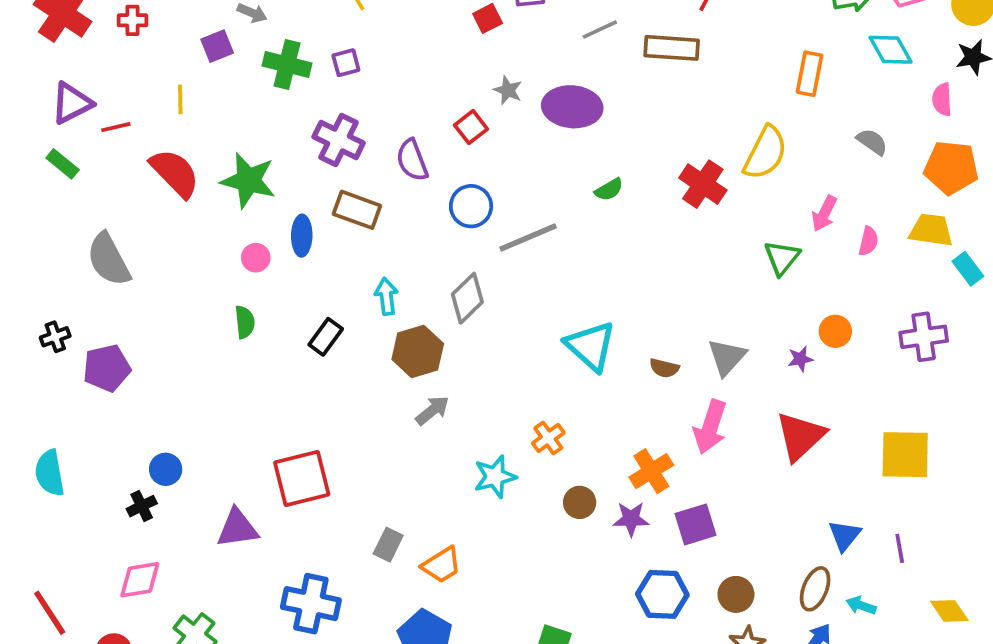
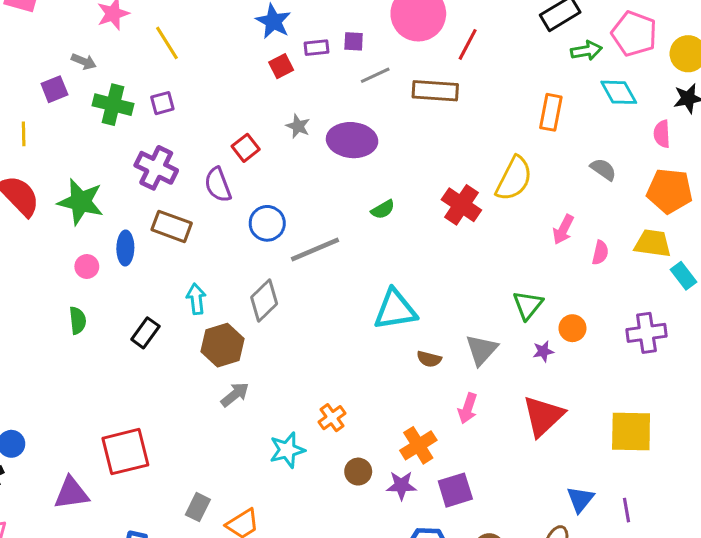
red square: (471, 127) -> (246, 148), moved
green triangle: (782, 258) -> (528, 305), moved
cyan triangle: (591, 346) -> (395, 310), moved, turned -51
pink arrow: (710, 427) -> (468, 408), size x0.7

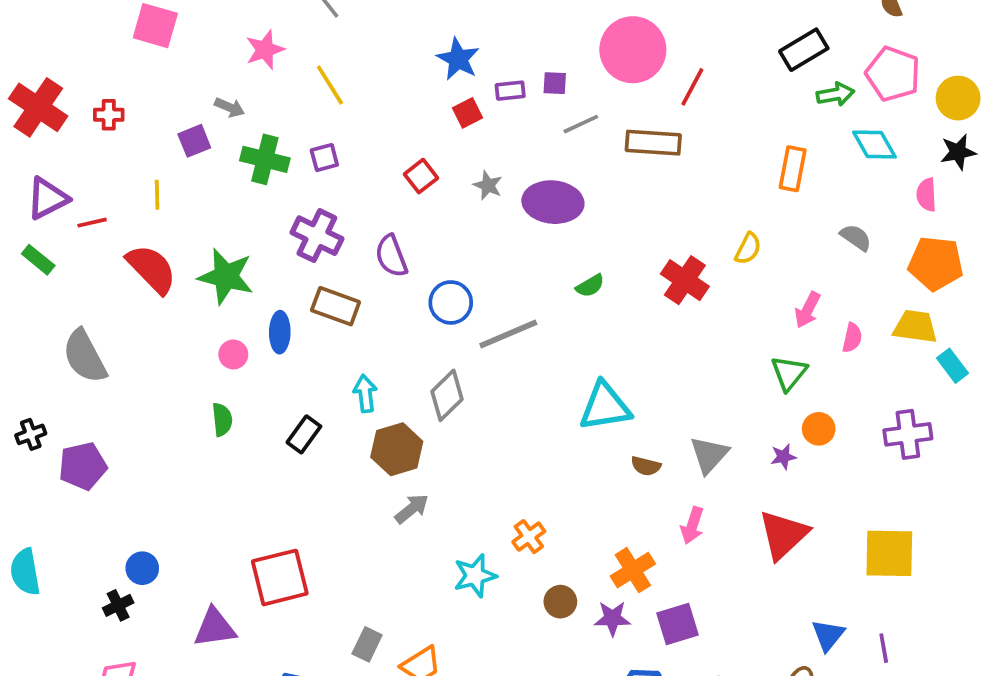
red square: (246, 148) -> (421, 176), moved
yellow semicircle: (514, 179) -> (748, 249), size x0.6
green triangle: (528, 305) -> (789, 373), moved

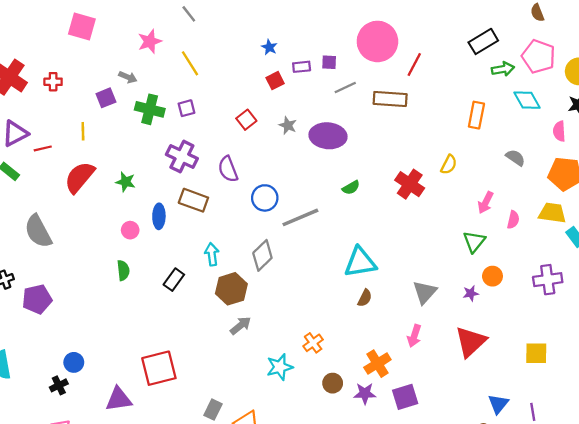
blue star: (458, 59) -> (269, 47), size x0.6
red semicircle: (152, 269) -> (80, 177), turned -96
green star: (226, 276) -> (126, 182), size x0.6
brown semicircle: (646, 466) -> (365, 298), moved, turned -78
yellow square: (889, 553) -> (536, 353), size x0.7

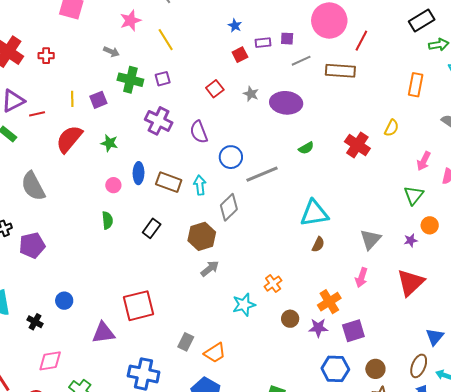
purple square: (106, 98) -> (98, 100), moved
brown rectangle: (193, 200) -> (169, 182), moved
cyan arrow: (212, 254) -> (200, 185), moved
black cross: (59, 385) -> (35, 322), moved, turned -35

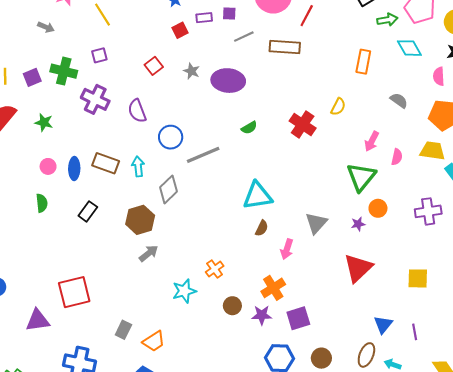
green cross: (130, 80) -> (64, 71), moved
blue ellipse: (139, 173) -> (74, 168), moved
green triangle: (414, 195) -> (361, 177), size x1.4
pink arrow: (361, 278) -> (287, 249), moved

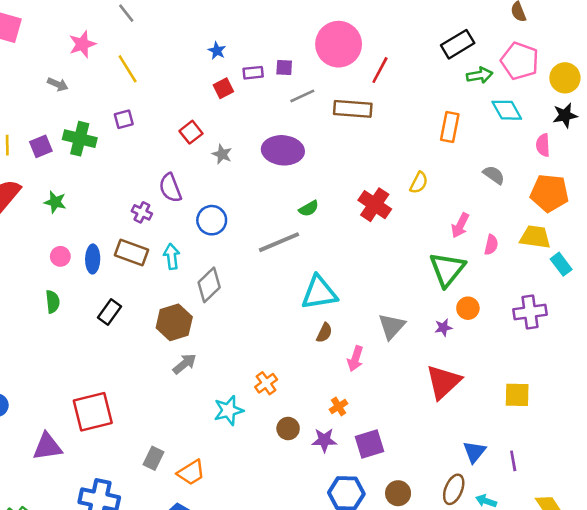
gray star: (192, 71) -> (222, 154), moved
purple cross: (95, 99) -> (142, 212), moved, size x0.6
gray line: (203, 155) -> (279, 242), moved
orange cross: (273, 288) -> (339, 407), size x0.6

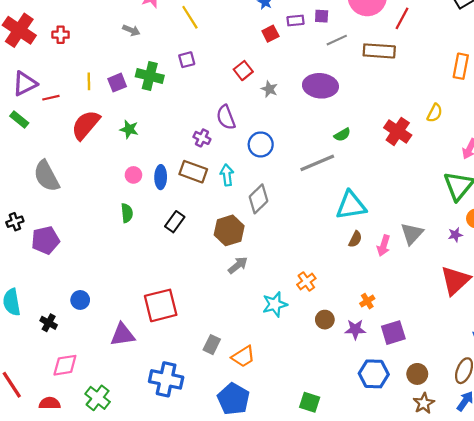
pink arrow: (355, 359) -> (384, 246), moved

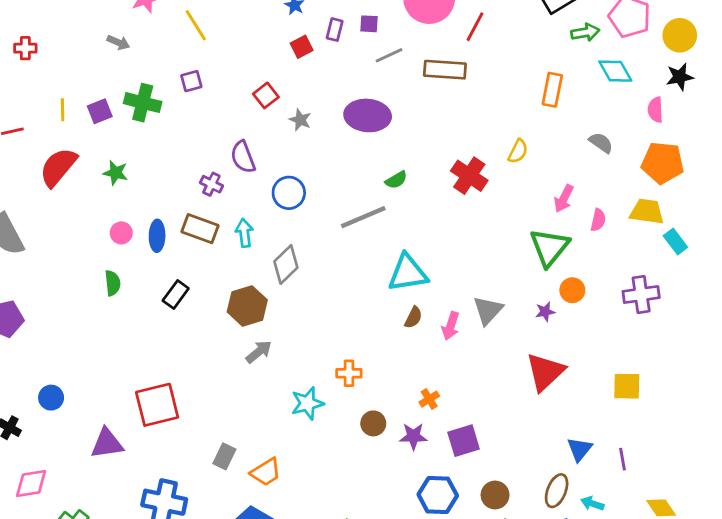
purple rectangle: (295, 21) -> (335, 30), turned -70
orange cross: (306, 281) -> (349, 373), turned 36

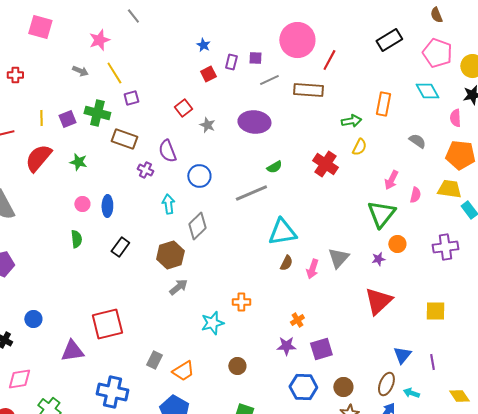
yellow line: (196, 25) -> (114, 73), moved
green arrow: (585, 32) -> (351, 121), moved
brown rectangle: (200, 229) -> (124, 139), moved
brown circle: (373, 423) -> (237, 366), moved

